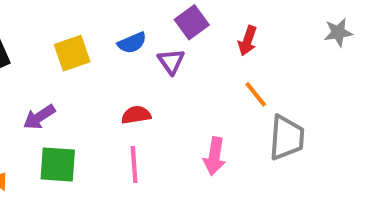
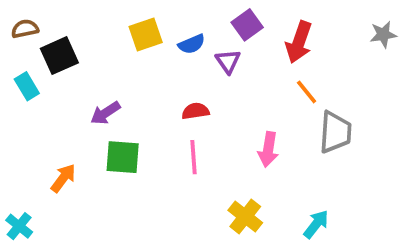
red arrow: (247, 41) -> (299, 42), size x1.5
yellow square: (72, 53) -> (146, 34), moved

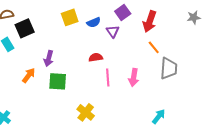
purple arrow: (105, 113) -> (49, 58), turned -42
pink line: (194, 157) -> (108, 77), moved
orange arrow: (63, 178) -> (29, 75), moved
yellow cross: (245, 217) -> (86, 112), moved

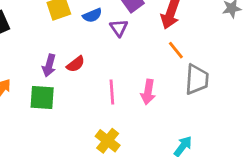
red semicircle: (96, 57) -> (76, 64), moved, turned 152
purple arrow: (49, 58) -> (49, 65), moved
yellow cross: (86, 112) -> (108, 141), moved

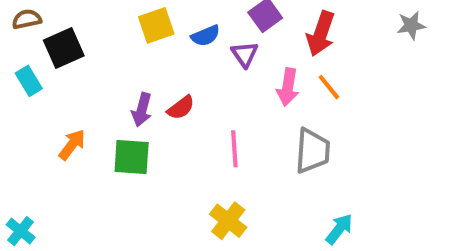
gray trapezoid: (197, 79) -> (312, 151), moved
pink arrow: (148, 92) -> (288, 87), moved

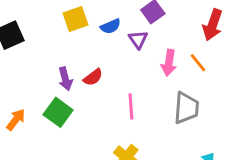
red arrow: (321, 34) -> (213, 25), moved
purple arrow: (142, 110) -> (65, 79), turned -30
orange arrow: (72, 145) -> (16, 120), moved
green square: (132, 157) -> (58, 112), turned 32

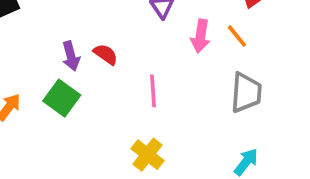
red semicircle: (93, 77) -> (106, 54), turned -108
gray trapezoid: (186, 108) -> (246, 93), moved

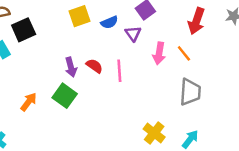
pink line: (153, 91) -> (119, 71), moved
yellow cross: (148, 155) -> (154, 133), moved

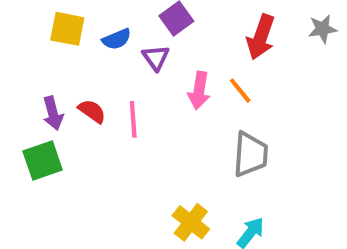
yellow square: (80, 16) -> (67, 29), turned 30
green square: (65, 96) -> (43, 161), turned 35

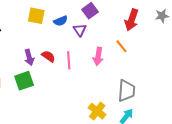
pink arrow: (199, 91) -> (98, 56), moved
gray trapezoid: (250, 154) -> (126, 91), moved

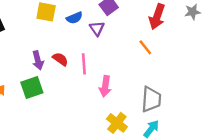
pink arrow: (98, 56) -> (105, 86), moved

